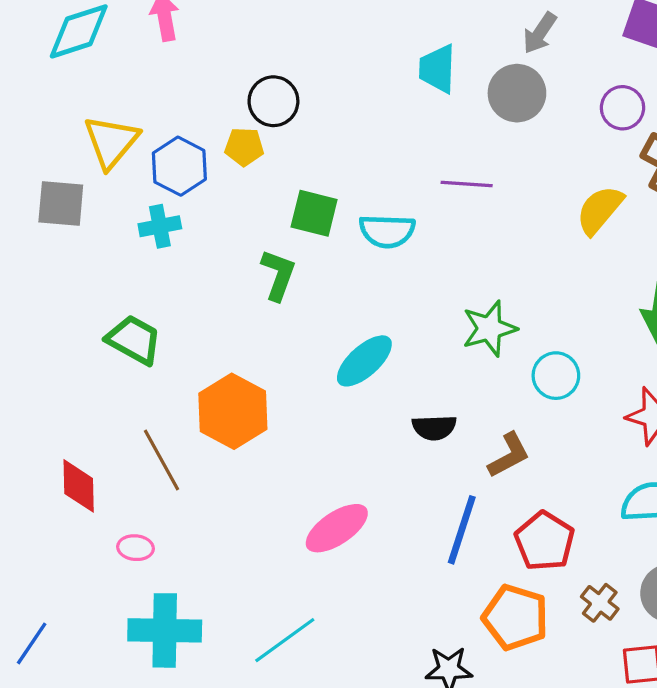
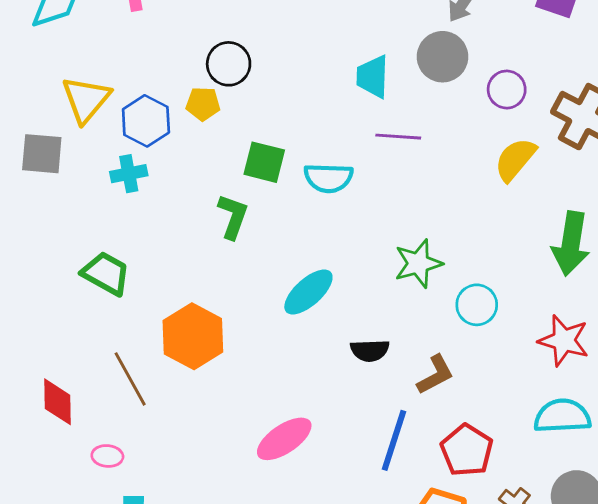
cyan trapezoid: (437, 69) -> (373, 77), moved
purple circle: (622, 108) -> (507, 90), moved

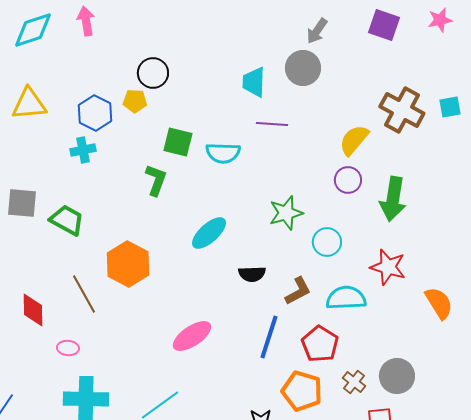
purple circle: (507, 90) -> (348, 180), moved
yellow triangle: (86, 99) -> (29, 104), moved, turned 45
gray square: (42, 154) -> (22, 203), moved
cyan semicircle: (562, 416) -> (346, 298), moved

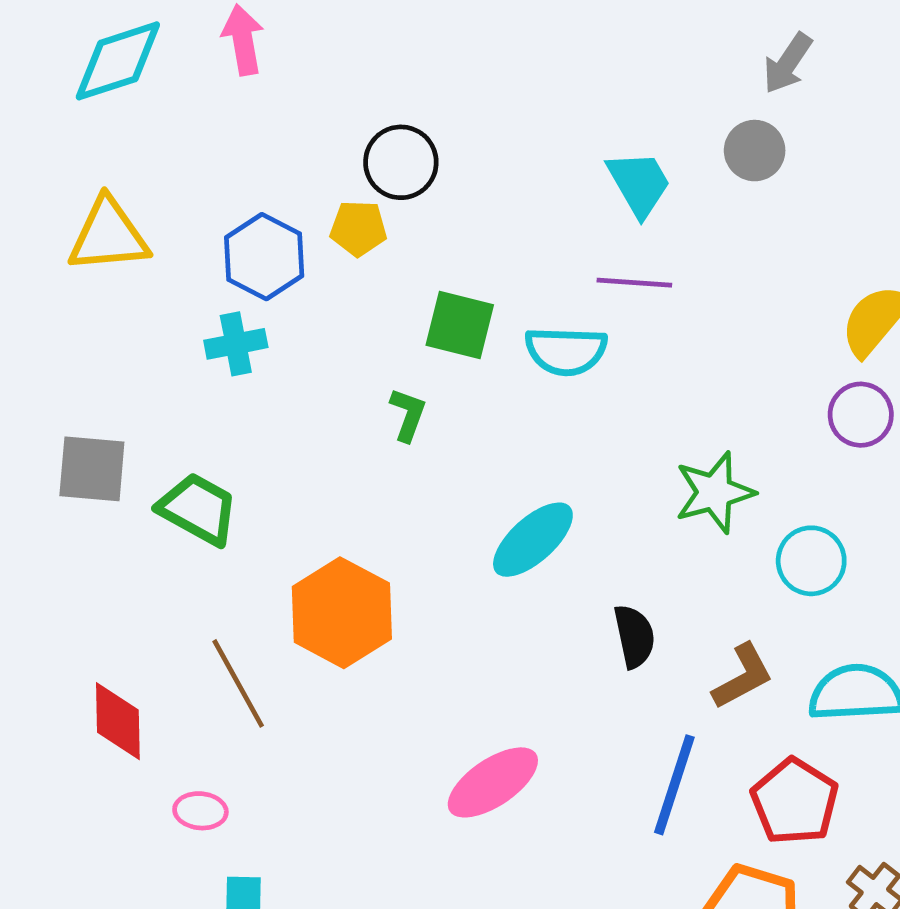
gray circle: (303, 68) -> (755, 151), size x0.7
cyan trapezoid: (254, 82) -> (639, 184), turned 148
purple line: (272, 124) -> (634, 283), moved
green L-shape: (156, 180) -> (408, 415), size x0.7
black semicircle: (252, 274) -> (634, 636), turned -100

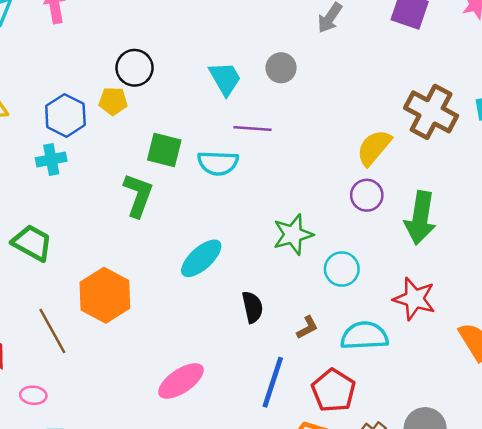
gray circle: (755, 151) -> (281, 68), moved
cyan trapezoid: (639, 184) -> (225, 78), moved
green L-shape: (408, 415) -> (138, 195), size x1.6
brown L-shape: (743, 676) -> (307, 327), size x0.7

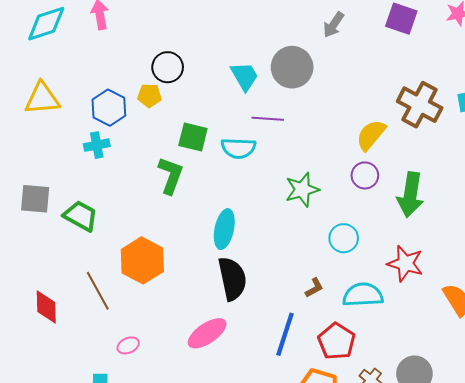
gray circle: (281, 68) -> (292, 67), size x1.6
green star: (293, 235) -> (302, 190), moved
cyan ellipse: (201, 258) -> (224, 229), turned -36
black semicircle: (252, 307) -> (232, 279), moved, size x1.6
pink ellipse: (33, 395) -> (128, 345), moved, turned -30

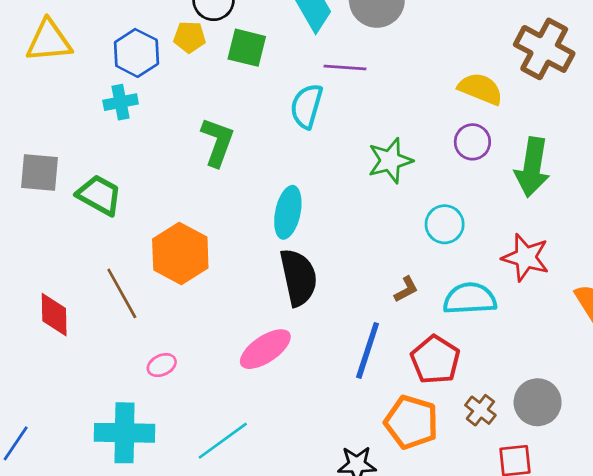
yellow semicircle: (371, 135) -> (480, 89), turned 72
green square: (193, 137) -> (247, 48), moved
cyan semicircle: (238, 148) -> (306, 106), turned 104

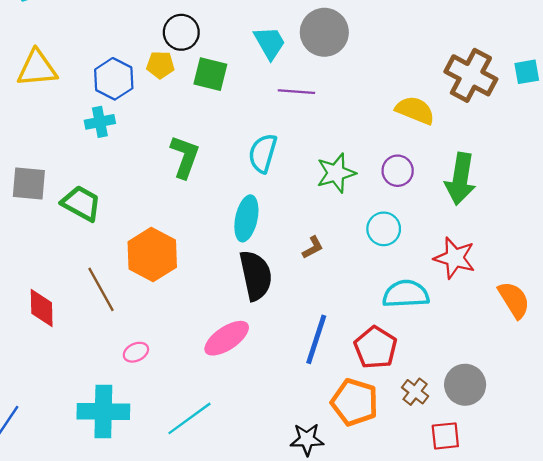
cyan semicircle: (306, 106) -> (263, 153), moved
purple circle: (472, 142) -> (398, 171), moved
brown L-shape: (406, 289) -> (313, 247), moved

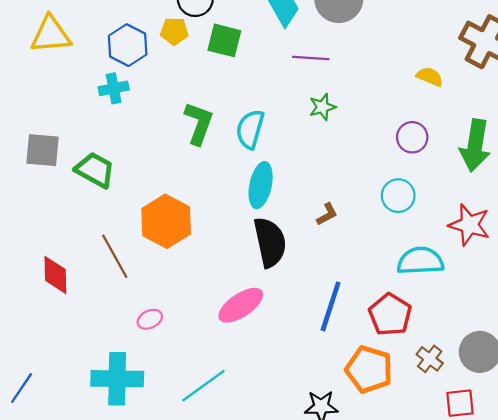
yellow semicircle: (415, 110) -> (430, 77), size x0.7
cyan semicircle: (263, 153) -> (250, 129), moved
green star: (336, 173) -> (322, 107), moved, size x0.7

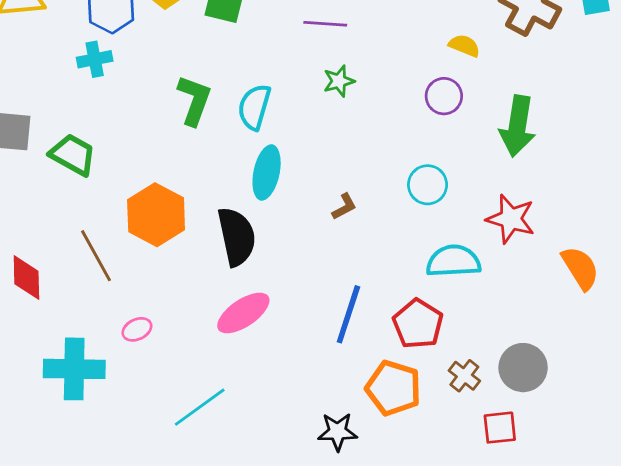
purple circle: (412, 137) -> (444, 96), moved
black semicircle: (270, 242) -> (237, 237), moved
cyan cross: (117, 379) -> (74, 369), moved

